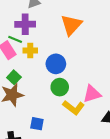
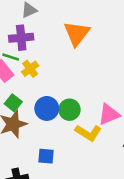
yellow cross: (30, 50) -> (30, 69), turned -32
blue circle: (56, 64) -> (47, 108), moved

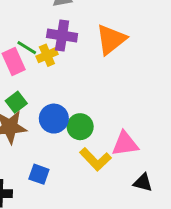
purple cross: (21, 38) -> (62, 35), moved
yellow cross: (30, 69) -> (47, 55), moved

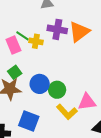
purple cross: (62, 35) -> (57, 29), moved
yellow cross: (47, 55) -> (36, 41), turned 32
blue square: (39, 174) -> (29, 121), size x1.5

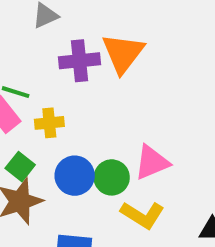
yellow cross: (36, 41) -> (49, 123), moved
pink triangle: (87, 102) -> (152, 162), moved

